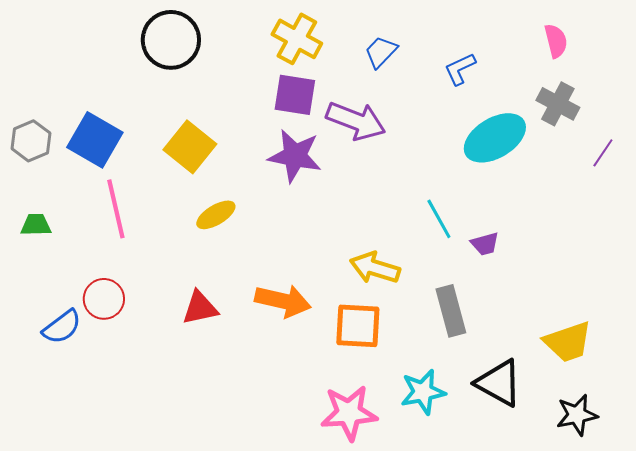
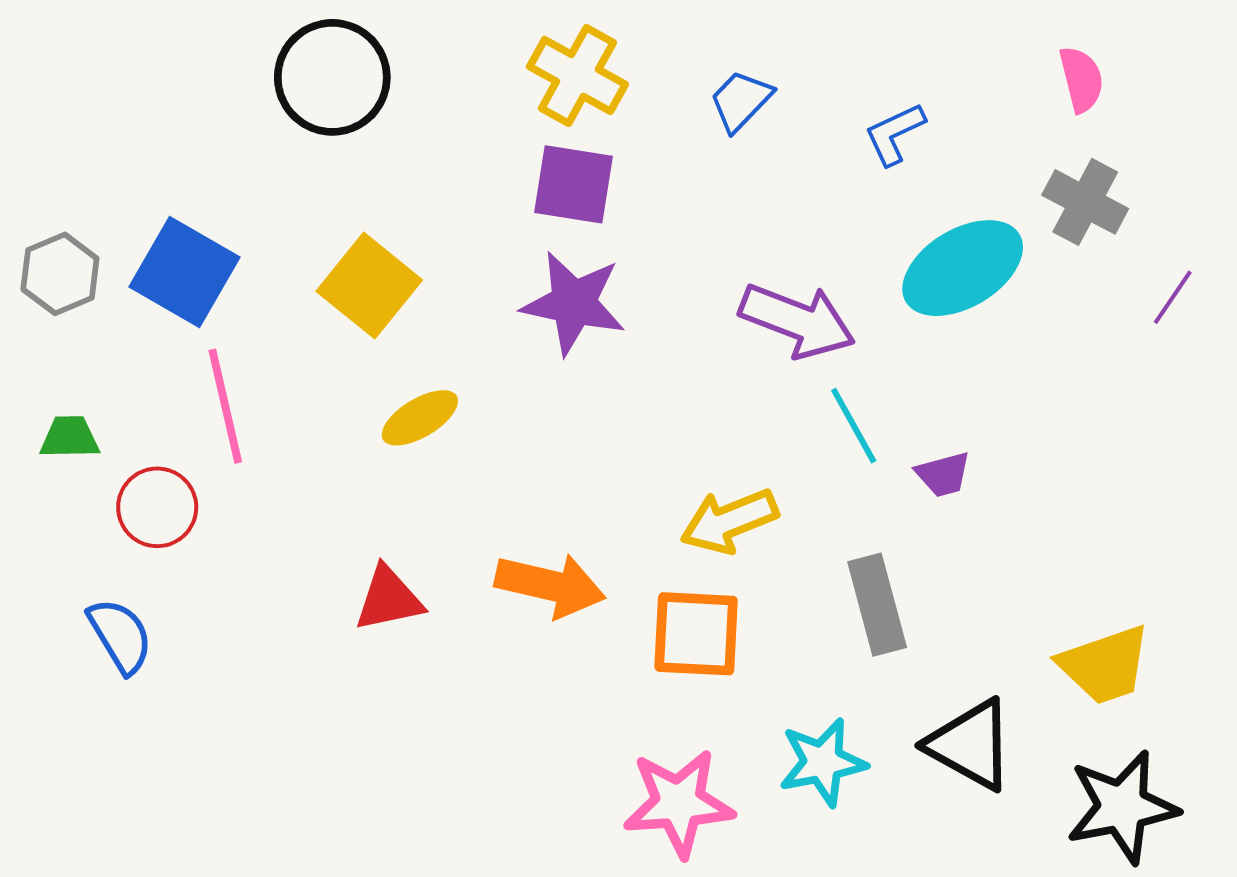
purple arrow: (356, 121) -> (797, 321), moved
yellow arrow: (375, 268) -> (729, 521), turned -39
red circle: (104, 299) -> (157, 507), moved
blue semicircle: (62, 327) -> (120, 636), turned -84
black star: (577, 415) -> (1122, 807), size x1.4

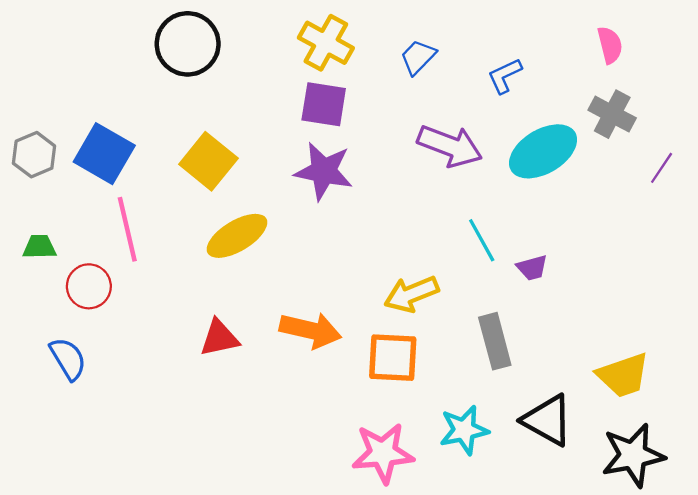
purple arrow: (797, 321) -> (450, 146), moved
yellow ellipse: (420, 418) -> (237, 236), size x1.4

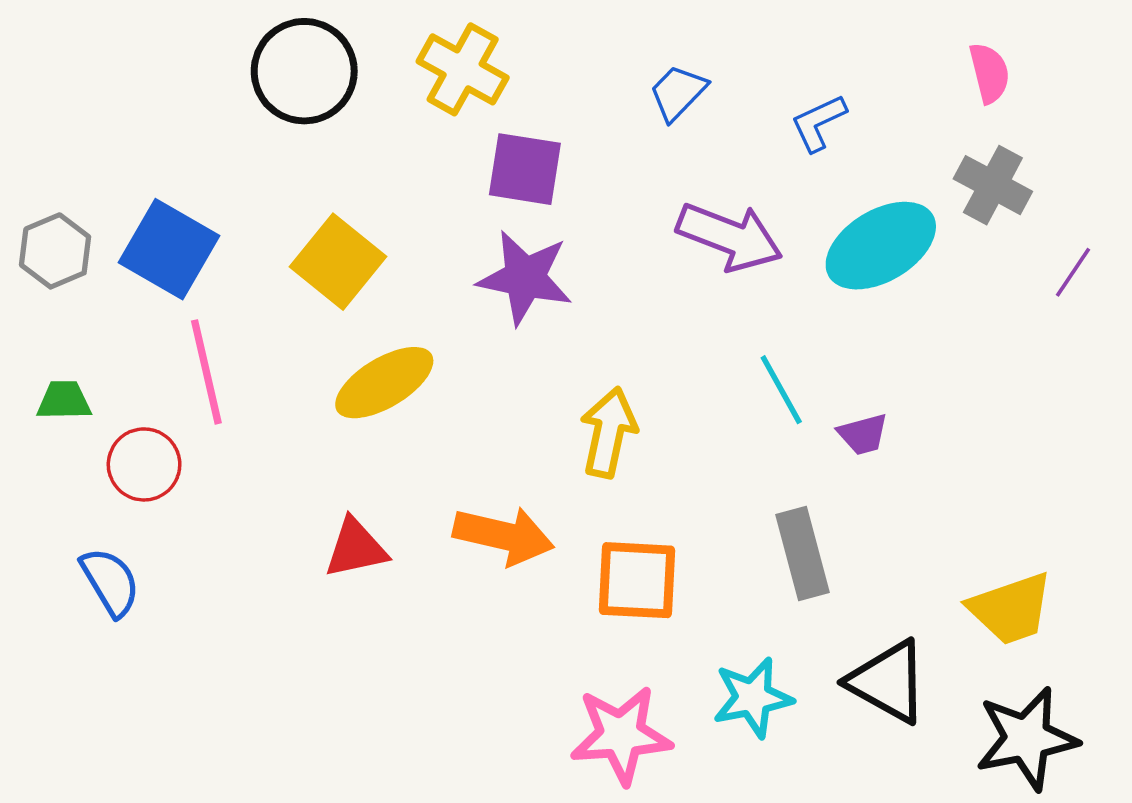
yellow cross: (326, 43) -> (463, 69), moved
yellow arrow: (411, 294) -> (609, 432), moved, turned 124

